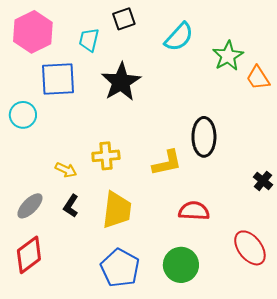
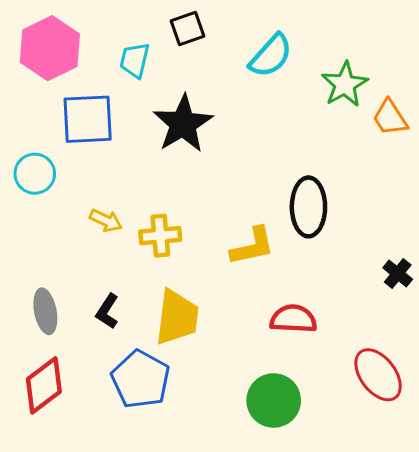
yellow arrow: (66, 170) -> (106, 221), moved
gray ellipse: (30, 206) -> (45, 311), turned -56
blue pentagon: (120, 268) -> (141, 379), moved

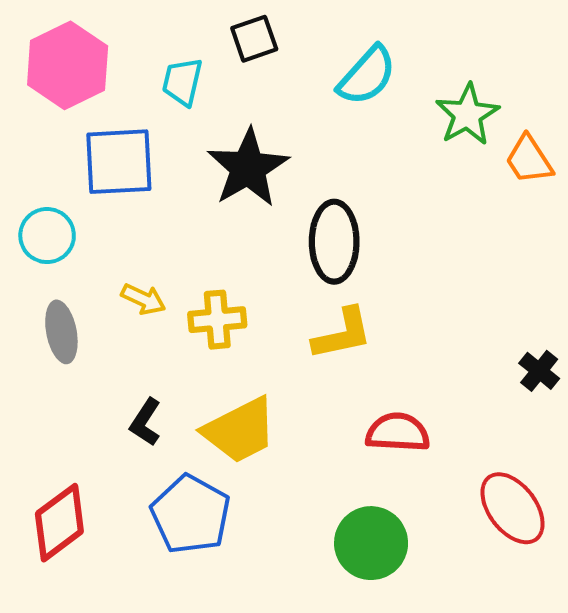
black ellipse: (308, 207) -> (334, 242), moved
gray ellipse: (45, 311) -> (61, 332), moved
yellow trapezoid: (177, 317) -> (240, 430), turned 56

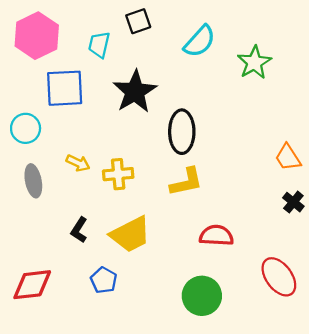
orange trapezoid: (529, 160) -> (288, 157), moved
blue pentagon: (191, 514) -> (104, 280), size x0.6
red diamond: (59, 523) -> (32, 285), turned 30

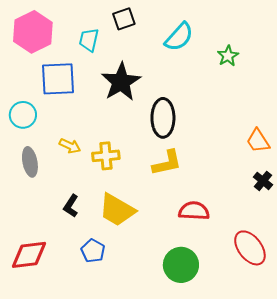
green star: (254, 63) -> (228, 56), size x0.7
yellow trapezoid: (130, 234) -> (117, 210), turned 57

